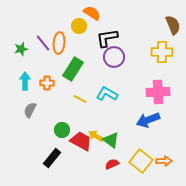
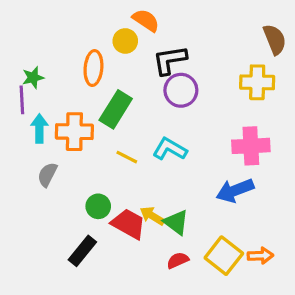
purple line: (43, 43) -> (22, 100), moved, turned 36
orange cross: (47, 83) -> (74, 132), size x1.6

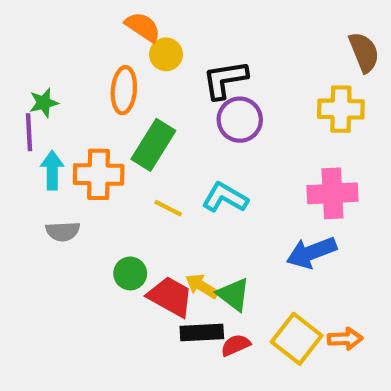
orange semicircle: (146, 20) -> (143, 27), moved
gray semicircle: (47, 175) -> (63, 231), turned -120
black rectangle: (82, 251) -> (202, 332), moved, turned 48

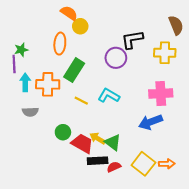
black L-shape: (225, 80) -> (132, 39), moved

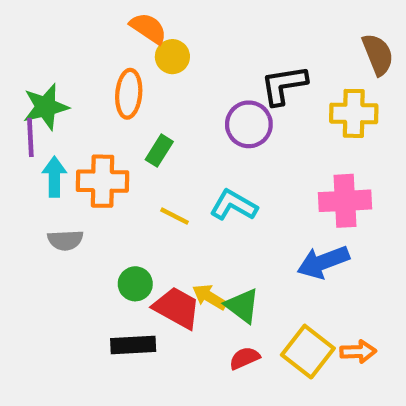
green star: (21, 50) -> (46, 107), size x1.5
green rectangle: (74, 70) -> (159, 151), size x0.6
black rectangle: (98, 161) -> (133, 345), moved

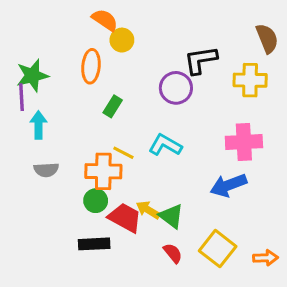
orange cross: (102, 181) -> (103, 171), moved
orange arrow: (358, 352) -> (266, 258), moved
red semicircle: (245, 358) -> (173, 253), turned 75

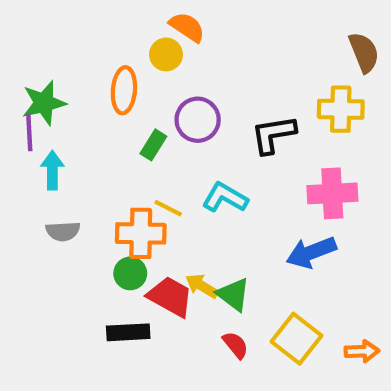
orange semicircle: (105, 20) -> (187, 27), moved
black L-shape: (201, 60) -> (273, 134), moved
purple circle: (176, 88) -> (198, 120), moved

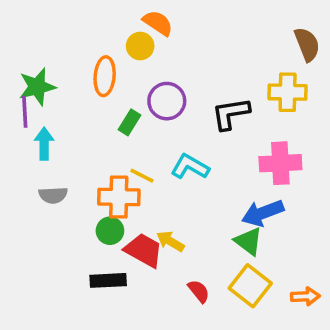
green triangle: (233, 294) -> (248, 241), moved

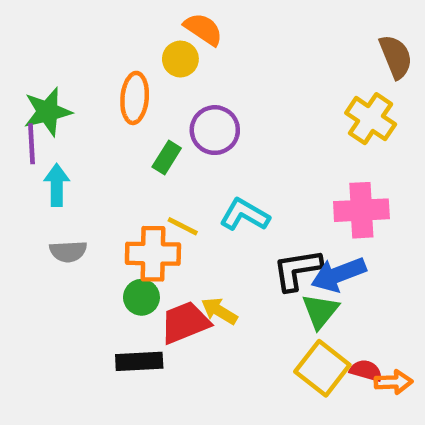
yellow cross: (288, 92) -> (371, 119), turned 33
black L-shape: (231, 113) -> (297, 270), moved
green triangle: (248, 241) -> (320, 311), turned 32
red trapezoid: (144, 250) -> (185, 322), turned -51
red semicircle: (199, 291) -> (366, 371), moved, turned -35

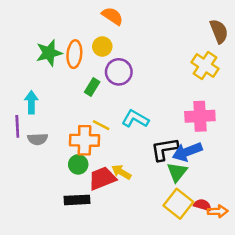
yellow circle: (180, 59) -> (102, 46), moved
green star: (48, 112) -> (49, 53), moved
purple line: (32, 144) -> (17, 126), moved

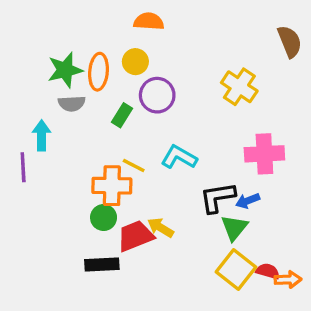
orange semicircle: (112, 16) -> (149, 21), turned -30
yellow cross: (205, 66) -> (239, 87), moved
gray semicircle: (38, 139) -> (72, 104), moved
blue arrow: (187, 152) -> (248, 201), size x0.6

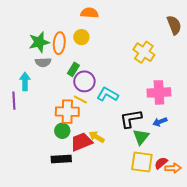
purple circle: (157, 95) -> (84, 81), moved
blue arrow: (248, 201) -> (160, 122), moved
yellow square: (236, 269) -> (142, 162), turned -30
red semicircle: (268, 271) -> (161, 163), turned -56

